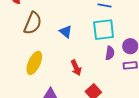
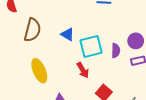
cyan square: (104, 30) -> (91, 47), moved
yellow ellipse: (34, 63) -> (39, 71), turned -40

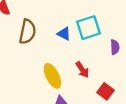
cyan square: (91, 47) -> (88, 28), moved
yellow ellipse: (39, 71) -> (52, 76), moved

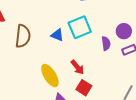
red square: (105, 91) -> (84, 88), moved

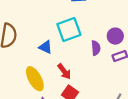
blue triangle: (57, 35) -> (46, 47), moved

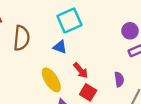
cyan square: (69, 29) -> (69, 20), moved
purple semicircle: (96, 48) -> (119, 79), moved

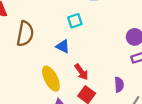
cyan square: (69, 20) -> (75, 21), size x0.6

